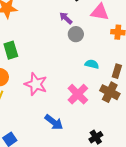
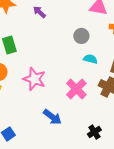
purple arrow: (66, 18) -> (39, 12), moved
gray circle: (76, 34) -> (81, 36), moved

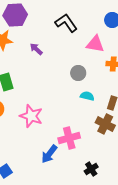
pink cross: (76, 89) -> (69, 138), moved, turned 30
blue arrow: (52, 117) -> (49, 154), turned 90

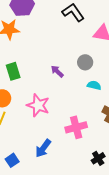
purple arrow: (36, 49) -> (57, 71), moved
blue arrow: (49, 154) -> (43, 148), moved

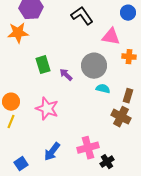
gray circle: (85, 62) -> (94, 66), size x1.6
green rectangle: (13, 71) -> (43, 65), moved
pink cross: (76, 127) -> (88, 148), moved

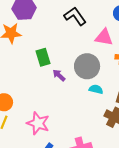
green rectangle: (43, 65) -> (43, 57), moved
pink star: (47, 109) -> (38, 123), moved

